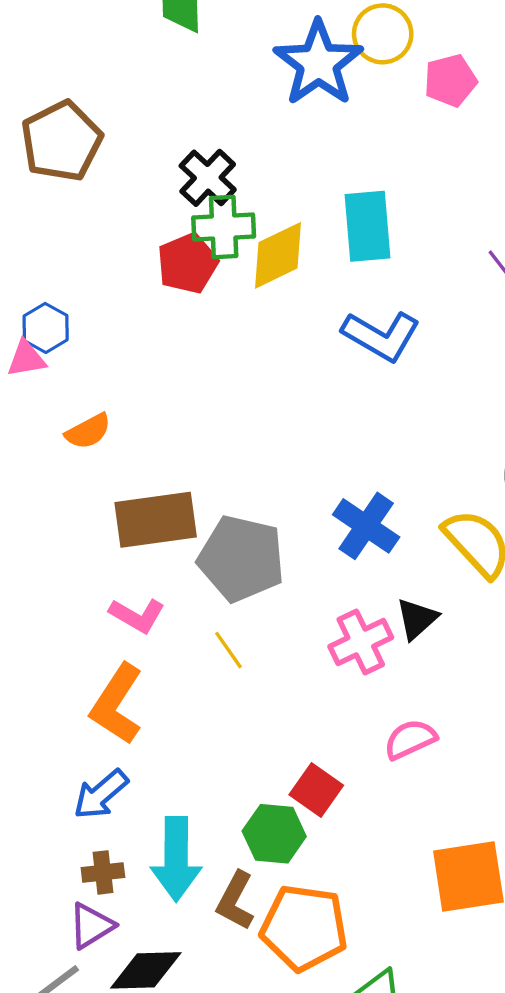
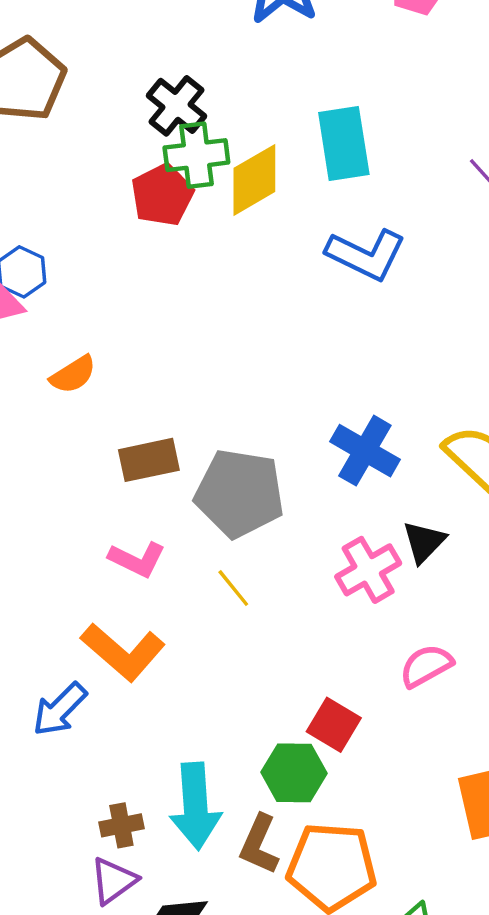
brown rectangle: (156, 520) -> (149, 460), size x0.7
orange L-shape: (117, 704) -> (123, 652), turned -78
blue arrow: (101, 794) -> (60, 709), moved

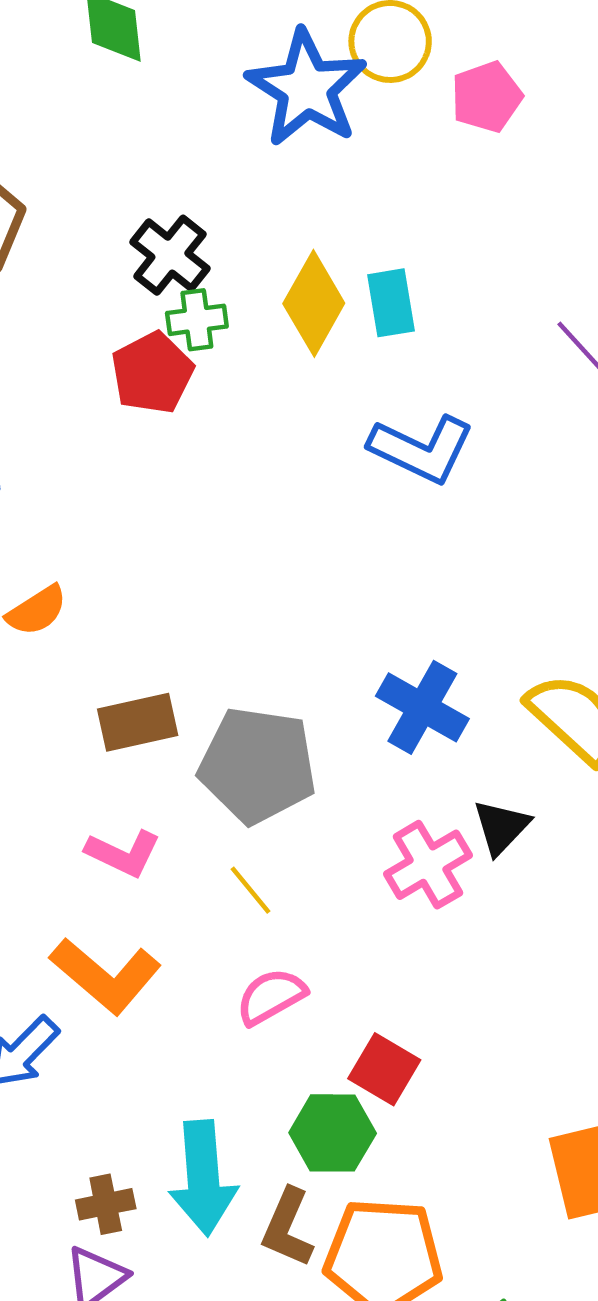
cyan rectangle: (344, 143) -> (391, 303), size x0.7
green cross: (196, 155) -> (197, 320), size x0.7
yellow diamond: (254, 180) -> (314, 303), moved, turned -30
pink semicircle: (426, 666) -> (271, 996), moved

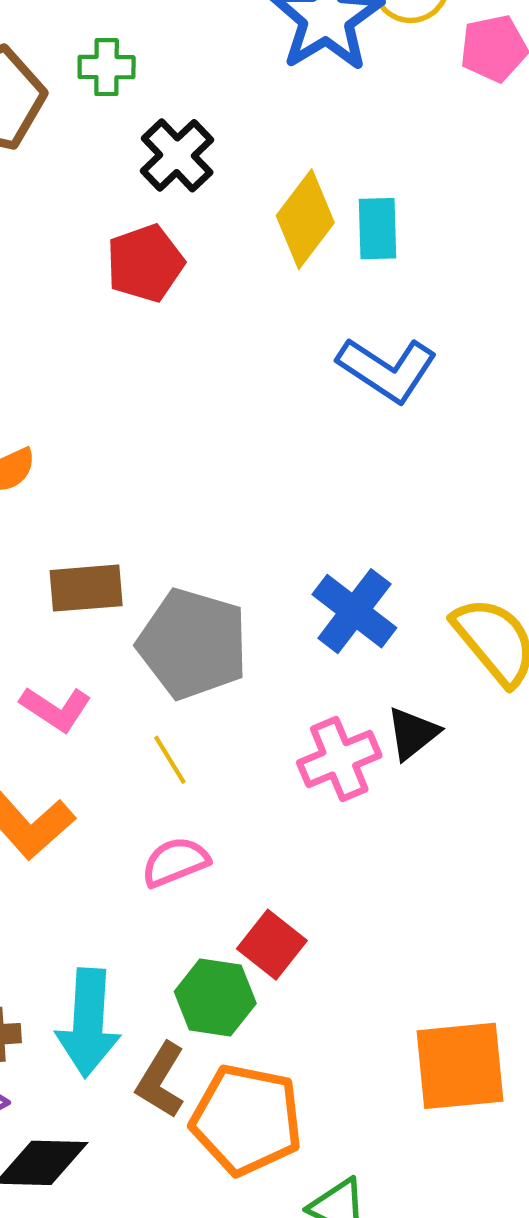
green cross: (197, 320) -> (107, 67), moved

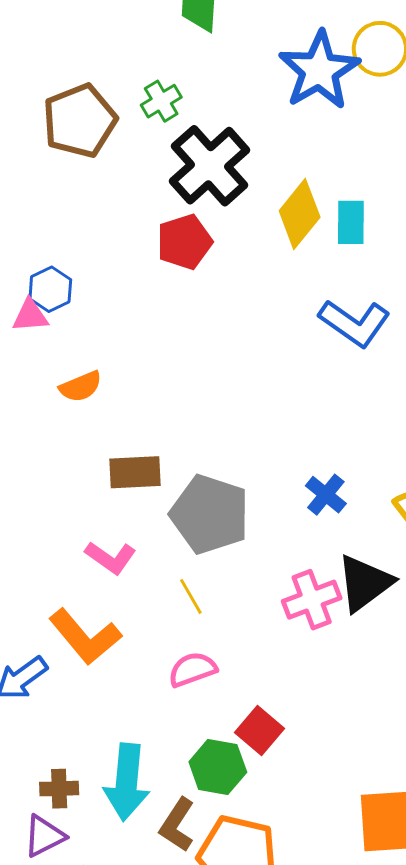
green cross: (107, 67) -> (161, 101), turned -33
black cross: (177, 155) -> (210, 166), size x1.5
blue cross: (354, 611) -> (326, 495), size x0.7
black triangle: (413, 733) -> (365, 583), size x1.5

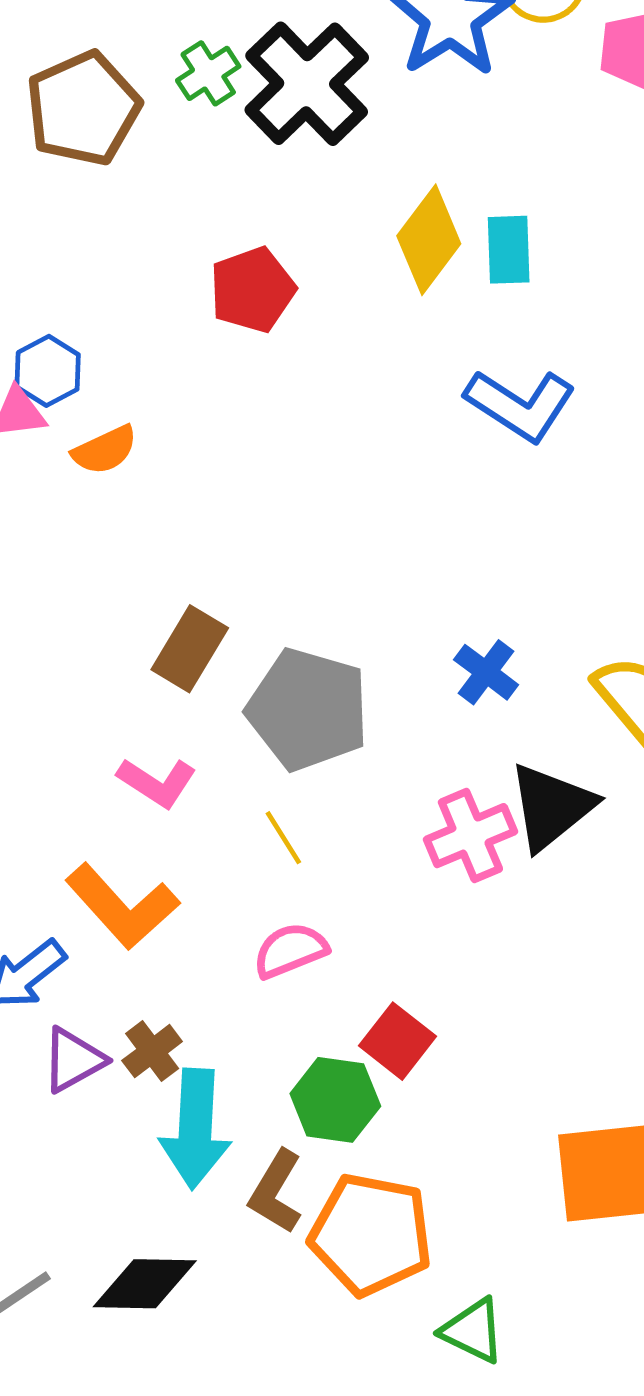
black cross: (210, 166) -> (307, 84), moved
orange semicircle: (81, 387) -> (105, 450), moved
brown rectangle: (135, 472) -> (190, 649), turned -54
brown cross: (59, 789) -> (152, 1051), moved, turned -33
purple triangle: (44, 836) -> (73, 1060), moved

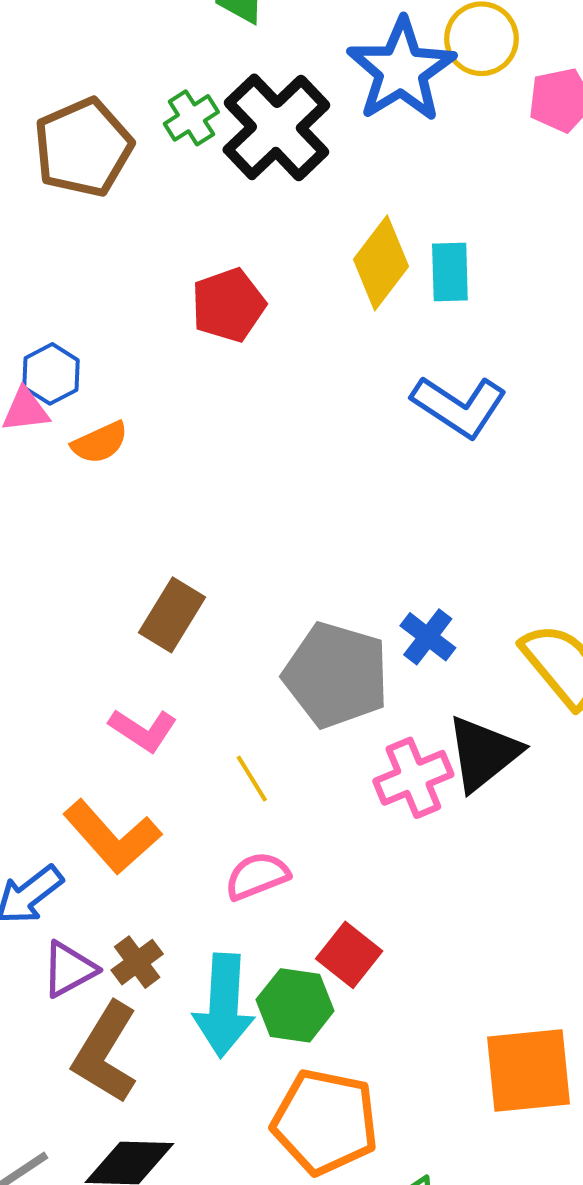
gray pentagon: (308, 709) -> (336, 675), moved
cyan arrow: (195, 1129) -> (224, 1005), moved
brown L-shape: (276, 1192) -> (105, 1053), moved, size x1.4

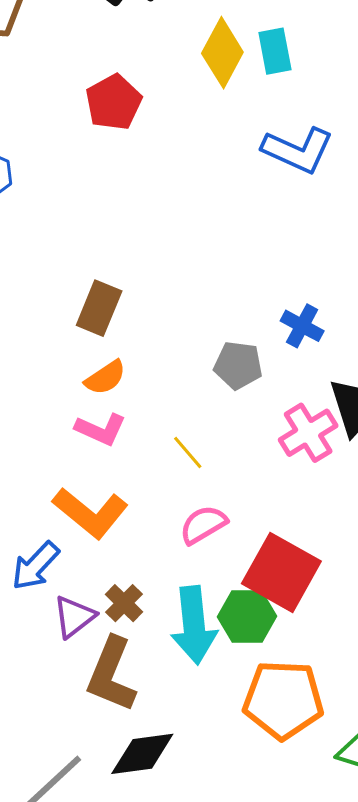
orange semicircle: (100, 443) -> (105, 378), moved
brown rectangle: (172, 615) -> (99, 308), moved
gray pentagon: (336, 675) -> (238, 365), size x0.6
red square: (349, 955) -> (281, 572), size x1.6

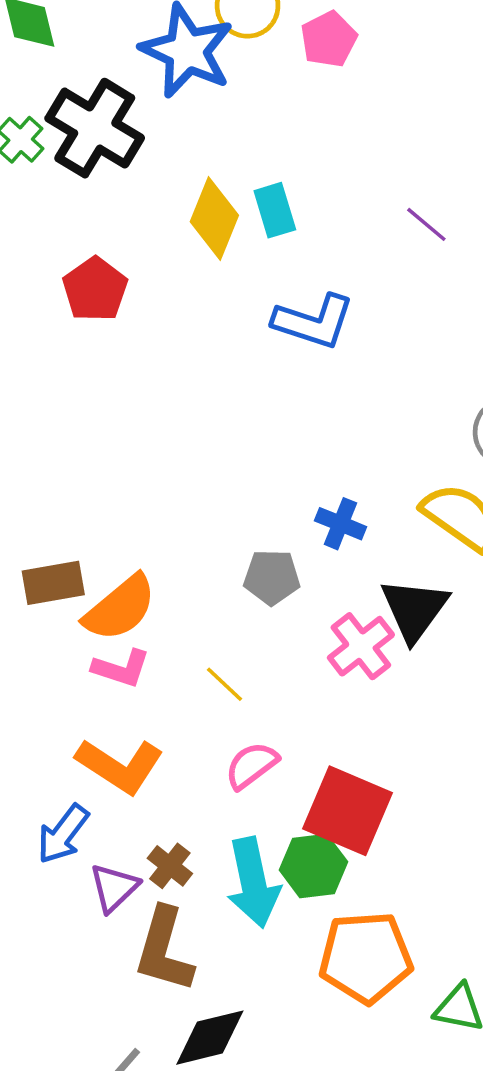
brown rectangle: (99, 308) -> (53, 583), moved, turned 64
orange semicircle: (105, 378) -> (120, 608), size x1.6

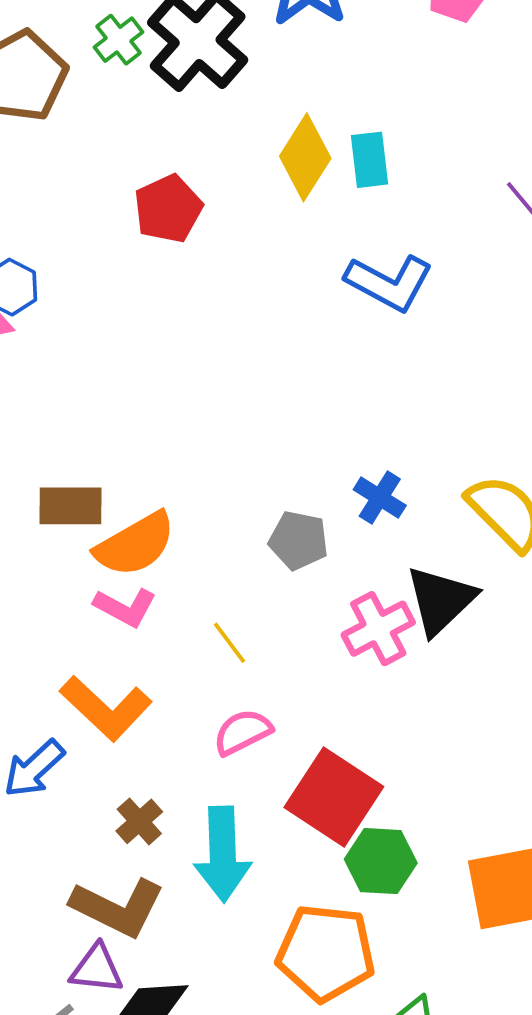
green hexagon: (313, 866) -> (381, 861), moved
purple triangle: (114, 888) -> (97, 969), moved, turned 40
brown L-shape: (164, 950) -> (118, 907), turned -90

